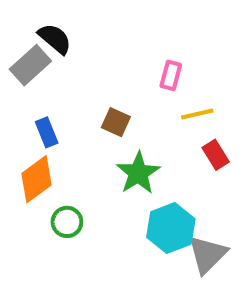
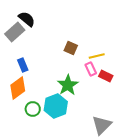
pink rectangle: (171, 75) -> (91, 69), moved, turned -40
brown square: (116, 122) -> (71, 48), moved
red rectangle: (216, 155) -> (106, 76), turned -32
cyan hexagon: (171, 228) -> (56, 106), moved

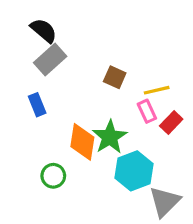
gray rectangle: (15, 32) -> (50, 60), moved
red rectangle: (106, 76) -> (171, 122), turned -72
orange diamond: (18, 88) -> (82, 142), moved, turned -45
cyan hexagon: (56, 106) -> (134, 171), moved

